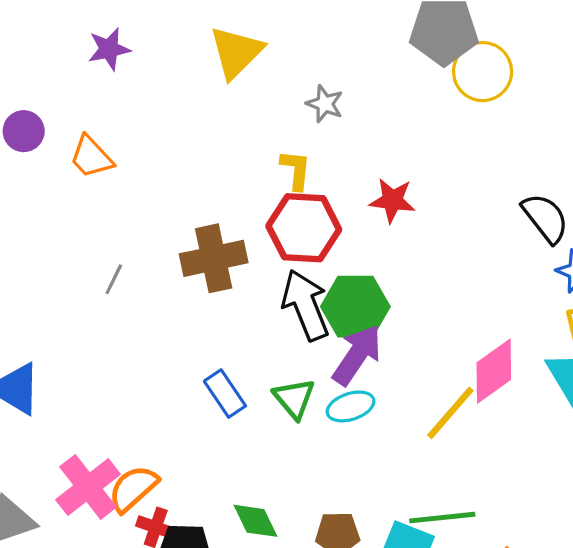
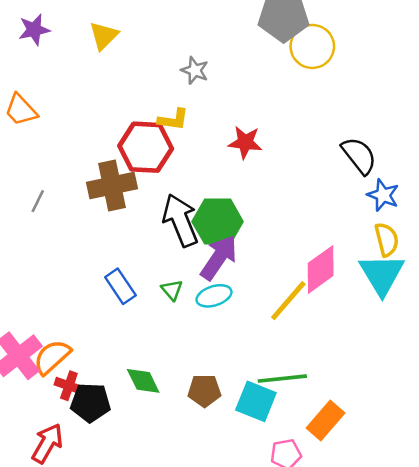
yellow triangle: (236, 52) -> (104, 36), moved, size x0.7
yellow L-shape: (296, 170) -> (173, 120), turned 92
red hexagon: (304, 228) -> (146, 147), moved
green triangle: (294, 398) -> (172, 290), size x0.7

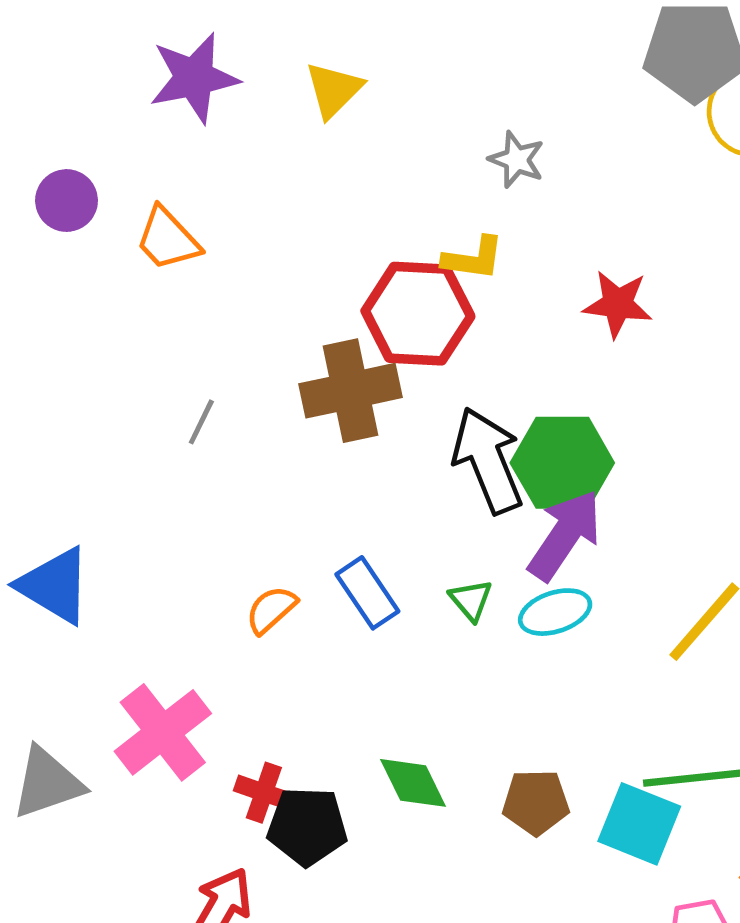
purple star: (34, 30) -> (194, 78), size x1.4
orange semicircle: (52, 357) -> (271, 610), moved, size x0.7

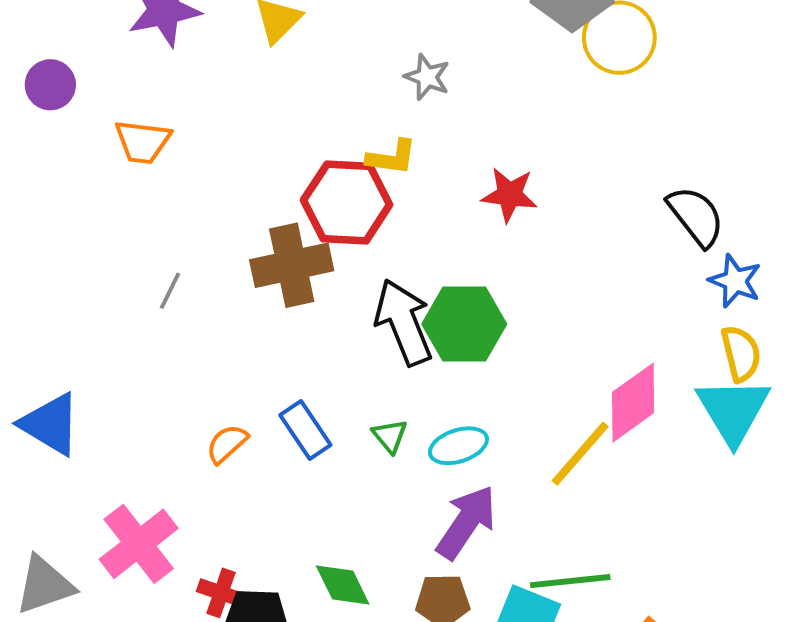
purple circle: (67, 201) -> (50, 85), moved
orange trapezoid: (168, 239) -> (143, 142), turned -40
purple arrow: (565, 535) -> (466, 522), moved

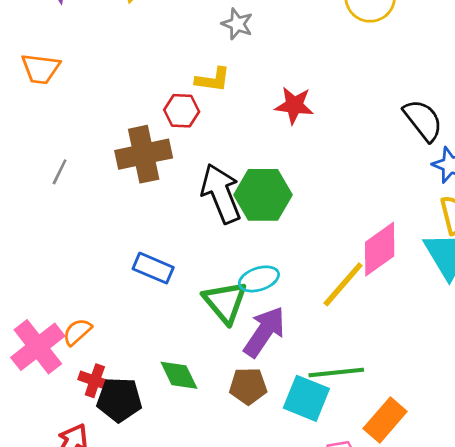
red hexagon: (347, 202) -> (182, 111), size x0.6
blue rectangle: (305, 430) -> (153, 268), turned -33
green triangle: (390, 436) -> (225, 302), moved, size x1.8
orange semicircle: (227, 444) -> (77, 332), moved

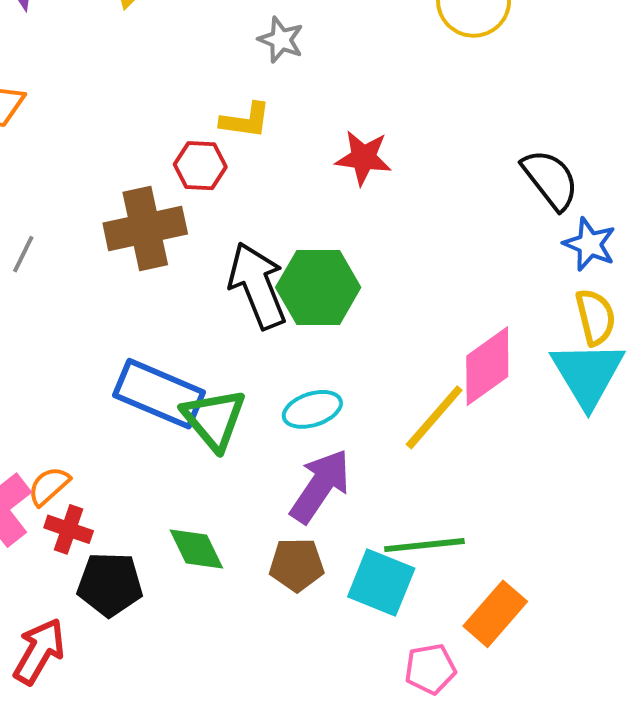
blue rectangle: (153, 268) -> (159, 394), size x1.5
green triangle: (225, 302) -> (214, 419), moved
red cross: (95, 381) -> (69, 529), moved

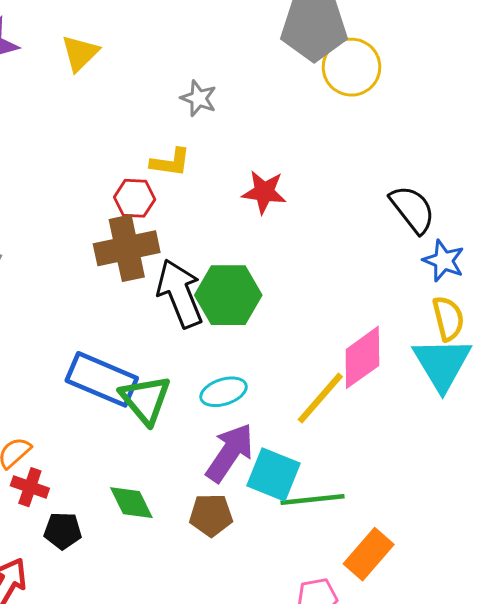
brown cross: (145, 229) -> (127, 248), moved
cyan square: (381, 582) -> (273, 475), moved
black pentagon: (110, 584) -> (63, 531), size x0.7

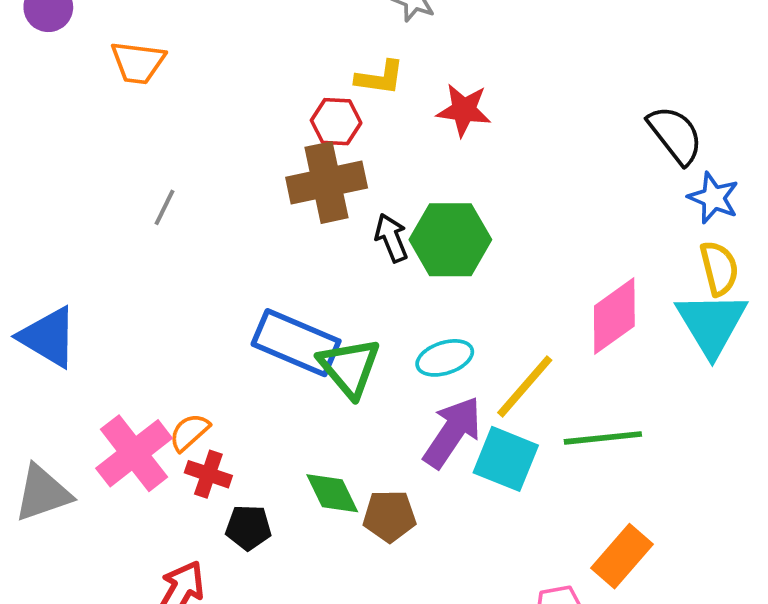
red star: (264, 192) -> (464, 110), moved
black arrow: (180, 293) -> (391, 238), size x0.6
yellow line: (320, 398) -> (525, 386), moved
green line: (312, 500) -> (603, 438), moved
brown pentagon: (211, 515) -> (389, 516), moved

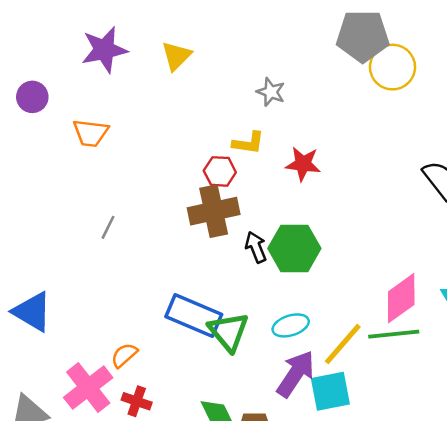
orange semicircle: (189, 432) -> (124, 355), moved
green line: (603, 438) -> (394, 334), moved
cyan square: (506, 459) -> (330, 391), turned -33

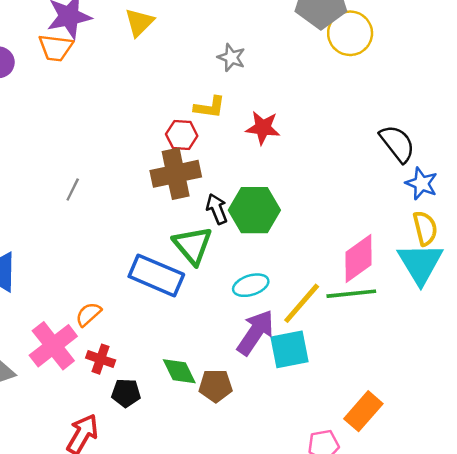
orange trapezoid: (91, 133) -> (56, 48), moved
green triangle: (229, 332) -> (193, 245), moved

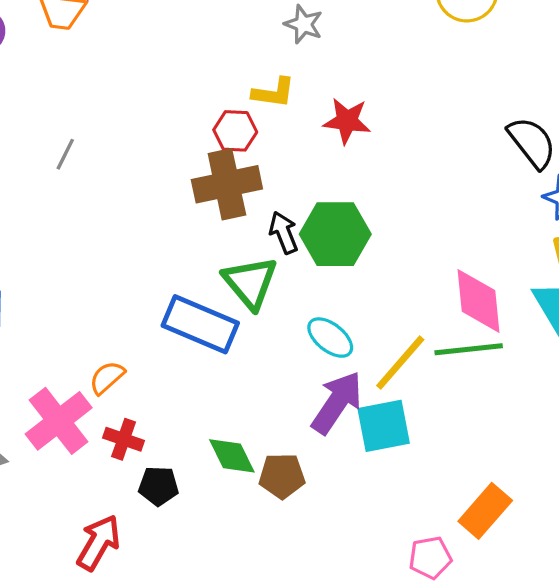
gray line: (73, 190) -> (65, 154), moved
pink diamond: (359, 259) -> (479, 301), turned -60
cyan ellipse: (251, 285) -> (330, 338), turned 56

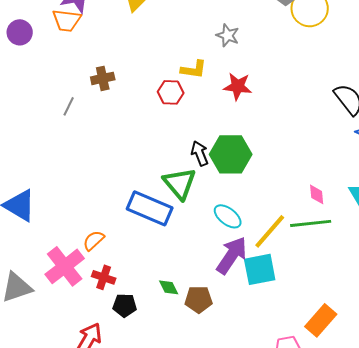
gray star: (304, 24) -> (228, 35), moved
brown cross: (227, 184) -> (103, 78), moved, size x0.6
pink diamond: (479, 301) -> (317, 194), size x0.5
green diamond: (232, 456) -> (169, 287), size x0.7

